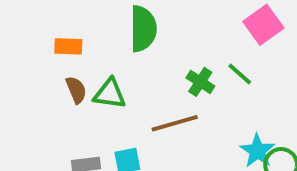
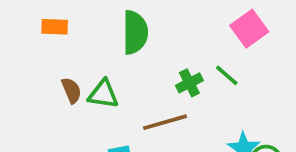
orange rectangle: (68, 46) -> (55, 27), moved
green cross: (200, 82) -> (189, 83), turned 30

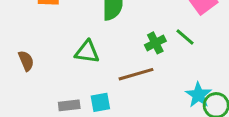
brown semicircle: (71, 90) -> (26, 61), moved

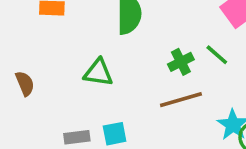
brown line: (136, 74) -> (181, 100), moved

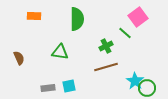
green line: (217, 55) -> (125, 33), moved

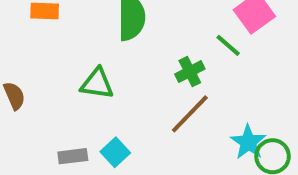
brown line: (106, 67) -> (190, 114), turned -30
cyan square: (69, 86) -> (115, 152), turned -32

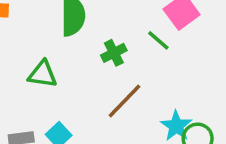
green cross: (190, 72) -> (114, 53), moved

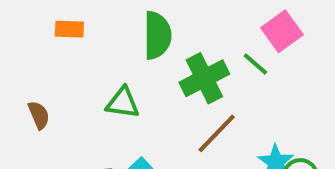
green cross: (114, 53) -> (204, 78), size x1.6

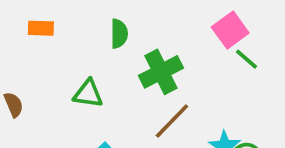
green semicircle: (157, 35) -> (119, 34), size x0.7
green line: (255, 64) -> (247, 59), moved

